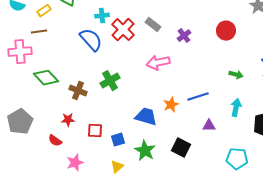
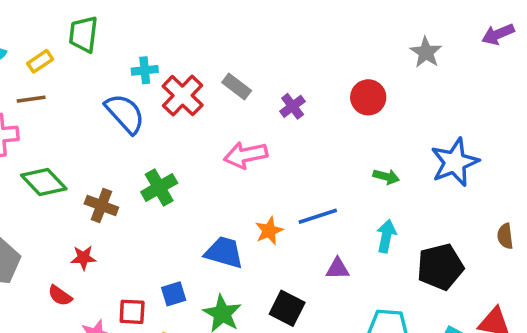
red square: (95, 131) -> (132, 312), moved

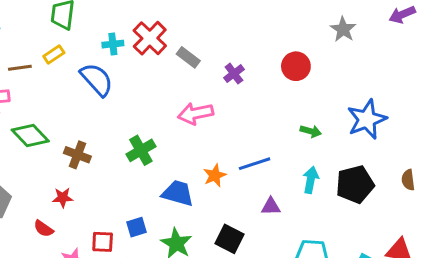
yellow rectangle: (40, 61) -> (54, 54), moved
red cross: (183, 96) -> (150, 38), moved
green cross: (159, 187) -> (141, 150), moved
black pentagon: (440, 267) -> (355, 184), moved

